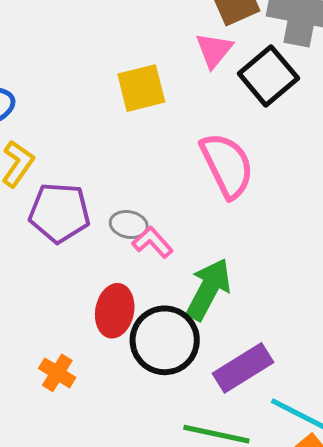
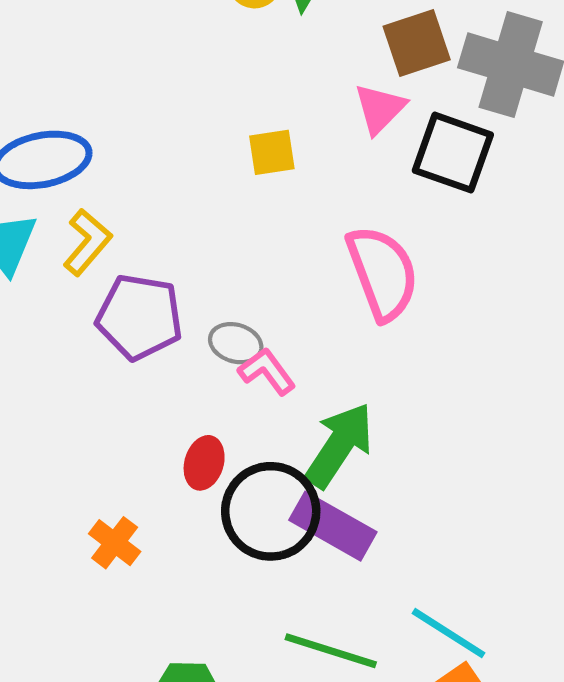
black square: (268, 76) -> (453, 153), turned -36
yellow square: (141, 88) -> (272, 152), size x0.7
red ellipse: (115, 311) -> (204, 463), size x0.7
purple rectangle: (243, 368) -> (333, 526), moved, turned 56

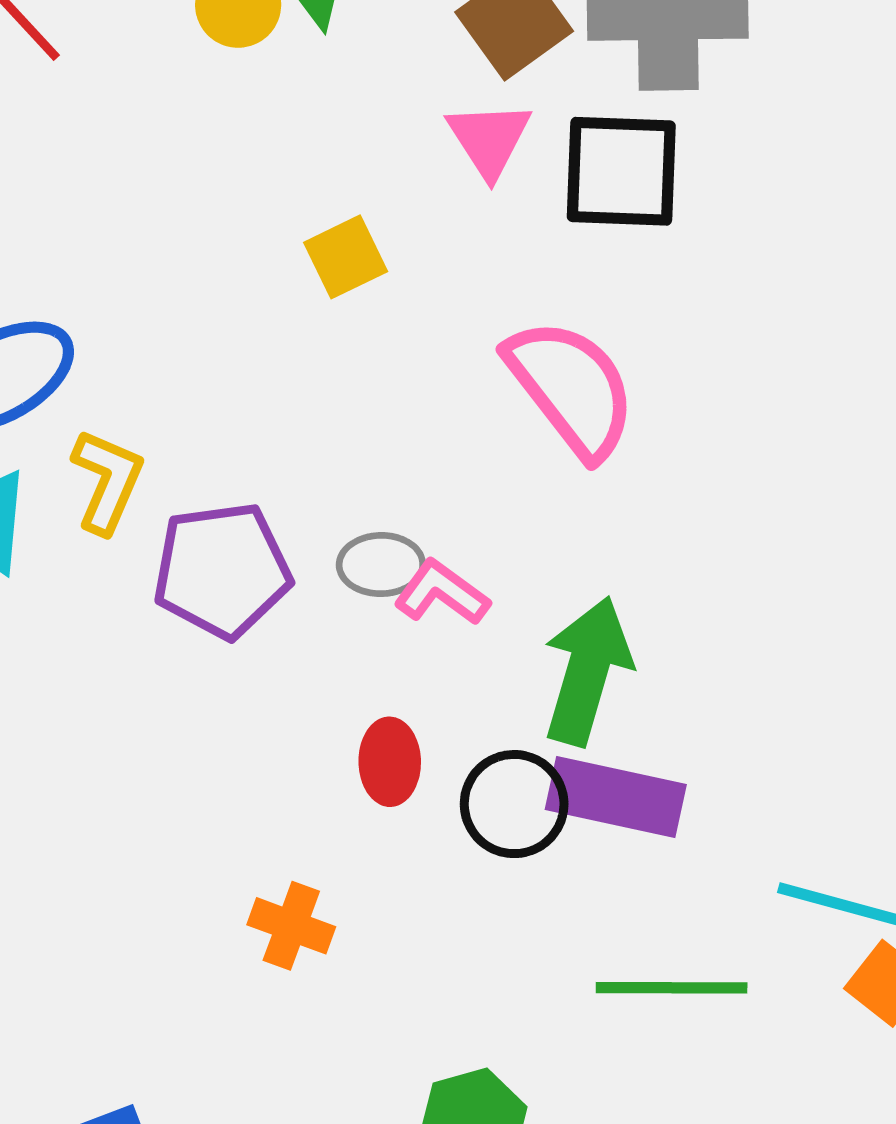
black circle: (271, 511) -> (514, 804), size x0.7

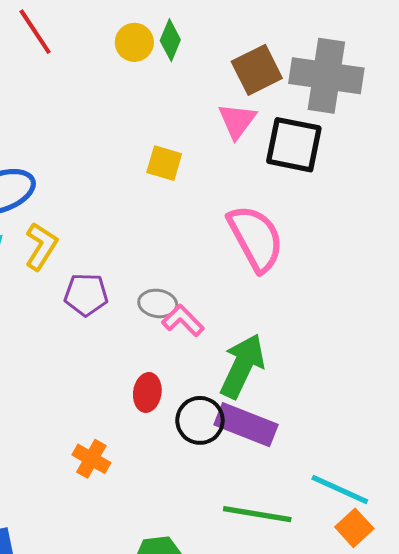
yellow square: (346, 257) -> (164, 163), turned 33
purple pentagon: (222, 570) -> (86, 295), size x0.7

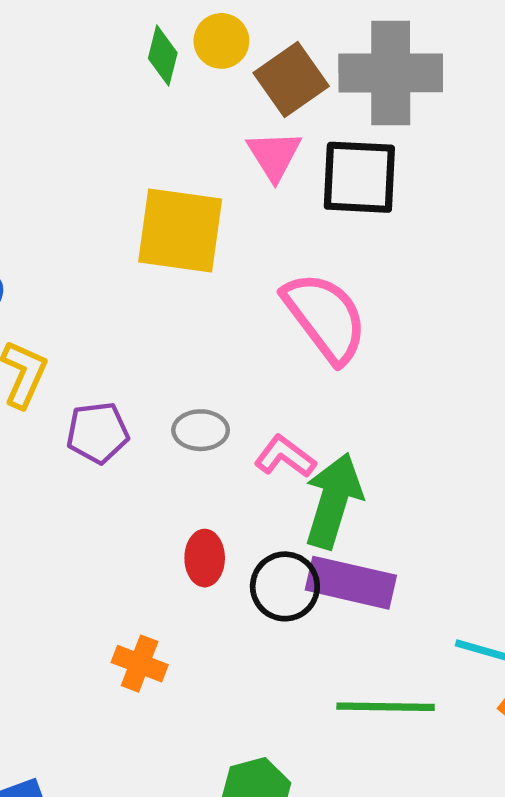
yellow circle: (134, 42) -> (221, 41), moved
yellow square: (164, 163) -> (180, 231), size x1.8
pink L-shape: (183, 320) -> (285, 457), moved

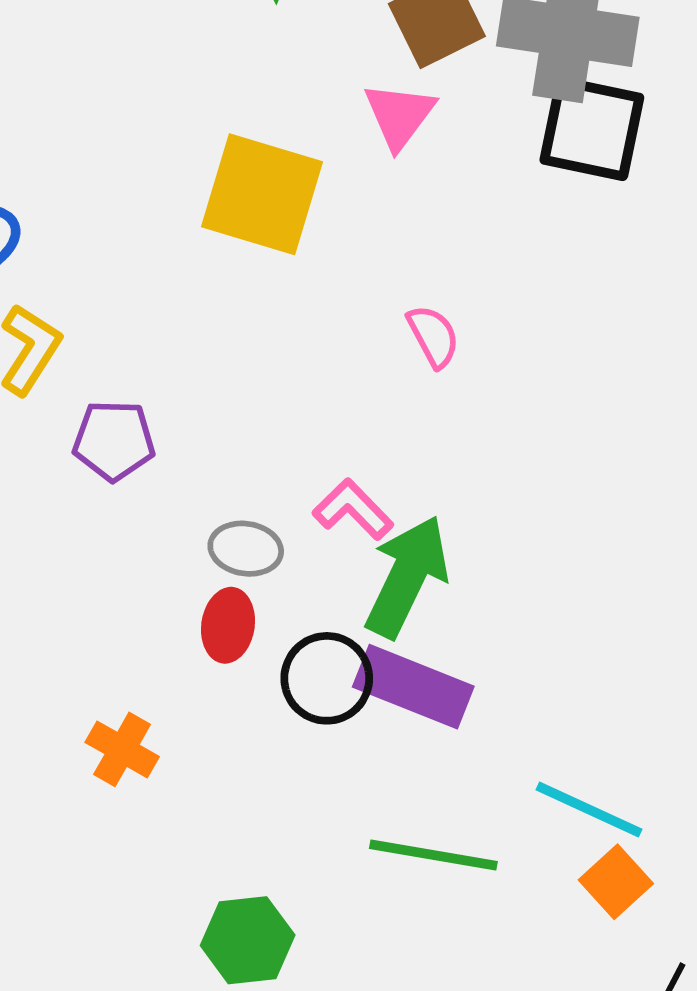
black square: (359, 177) -> (592, 129), moved
pink semicircle: (325, 317) -> (433, 336), size x0.5
gray ellipse: (201, 430) -> (246, 549), moved

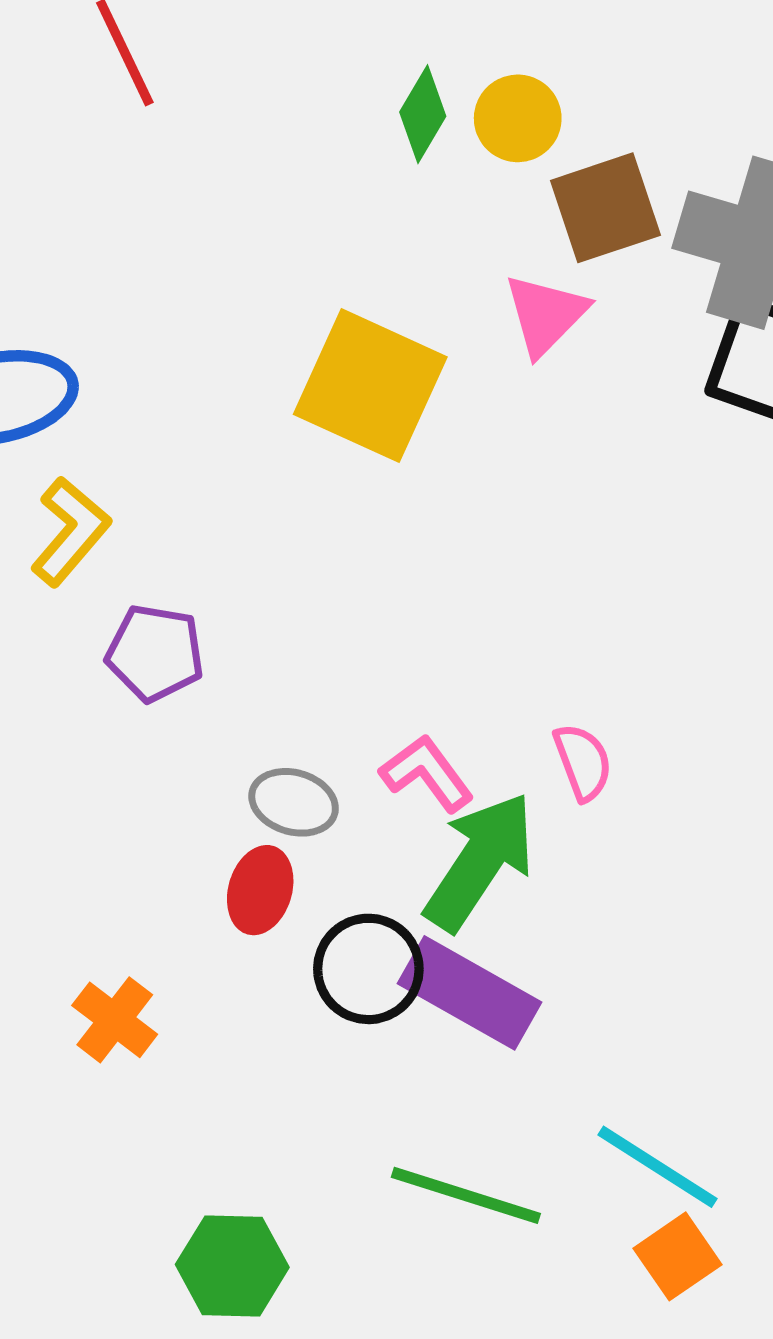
pink semicircle: (433, 336) -> (583, 762), moved

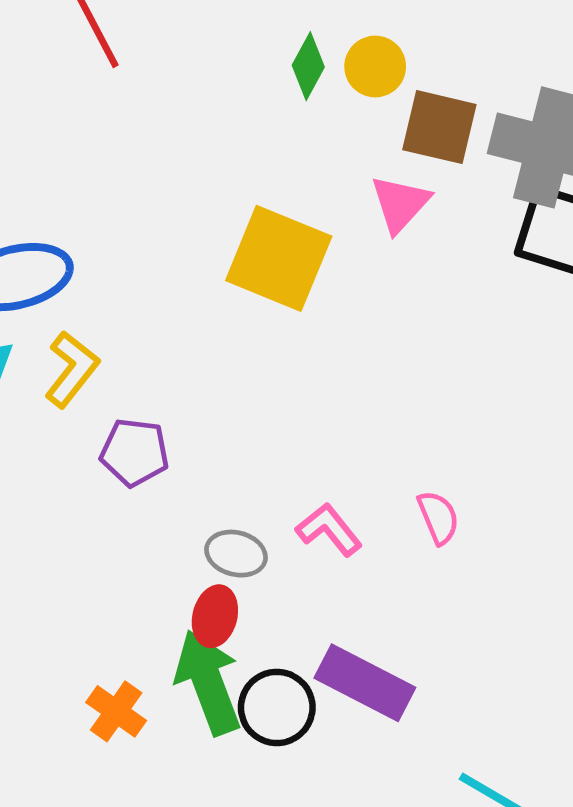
brown square: (605, 208) -> (439, 127), turned 34
green arrow: (480, 861) -> (208, 682), moved, turned -52
black circle: (368, 969) -> (277, 707), moved

